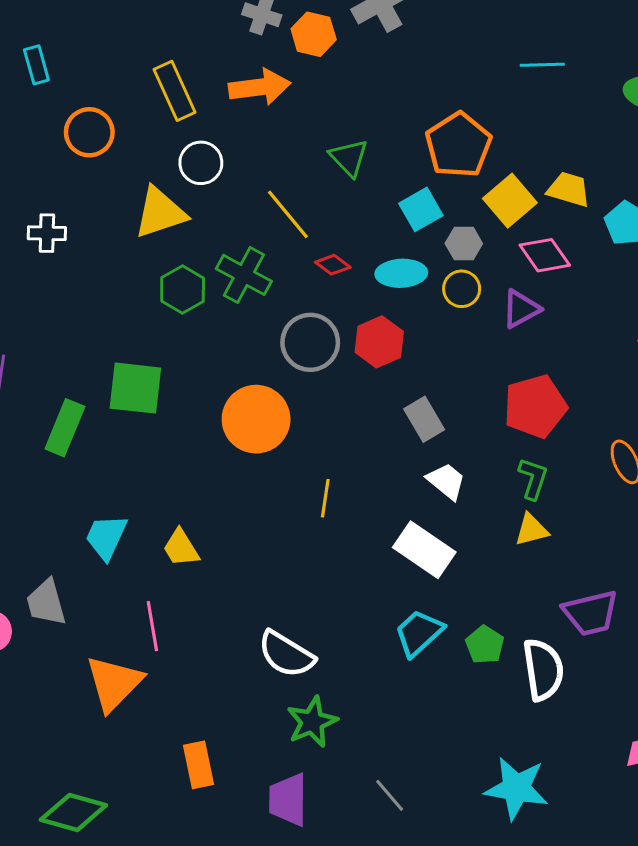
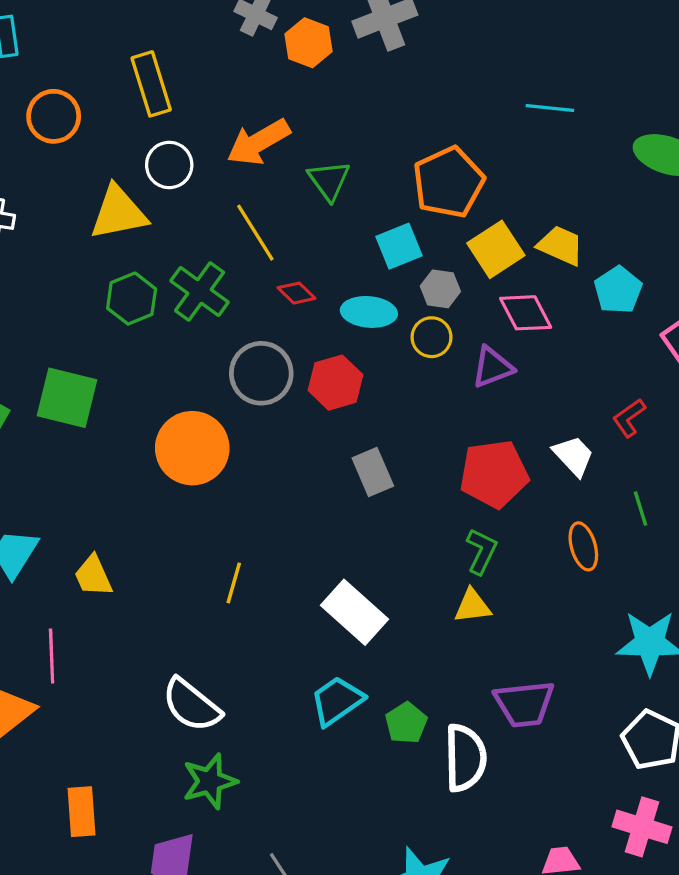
orange arrow: (260, 87) -> (258, 142), moved, turned 150
white trapezoid: (446, 481) -> (573, 456), moved
yellow line: (325, 498) -> (234, 583), moved

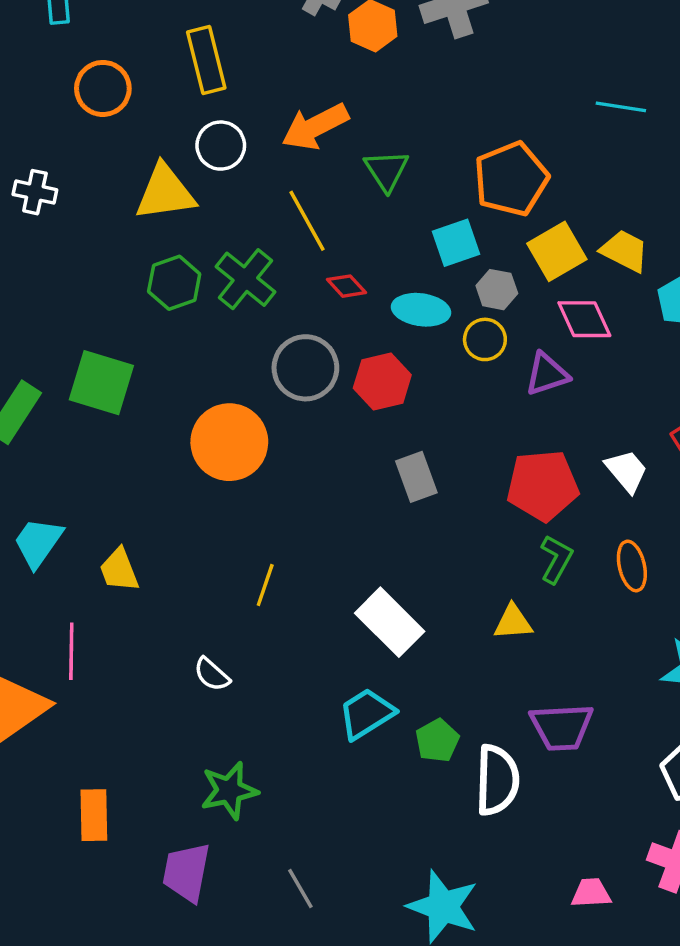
green L-shape: (481, 551) -> (556, 559), moved
white semicircle: (191, 705) -> (212, 674), moved, size x0.6

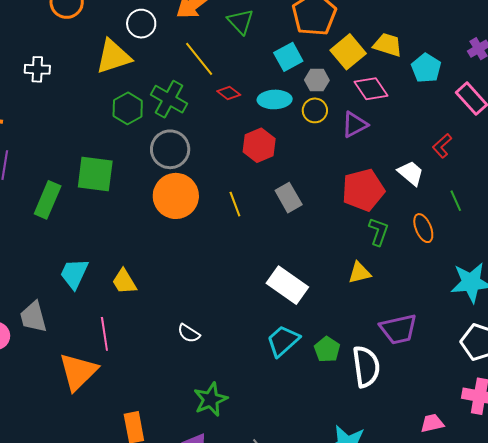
gray circle: (305, 368) -> (170, 149), moved
yellow line: (265, 585) -> (235, 204), moved, turned -30

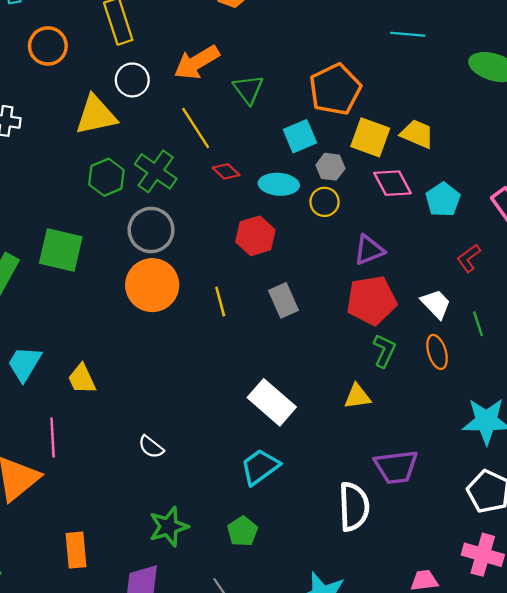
yellow square: (348, 52) -> (370, 137), turned -36
cyan pentagon: (426, 68) -> (443, 200), moved
purple triangle: (355, 125) -> (369, 250), moved
white trapezoid: (411, 173) -> (436, 304), moved
green pentagon: (327, 349) -> (242, 531), moved

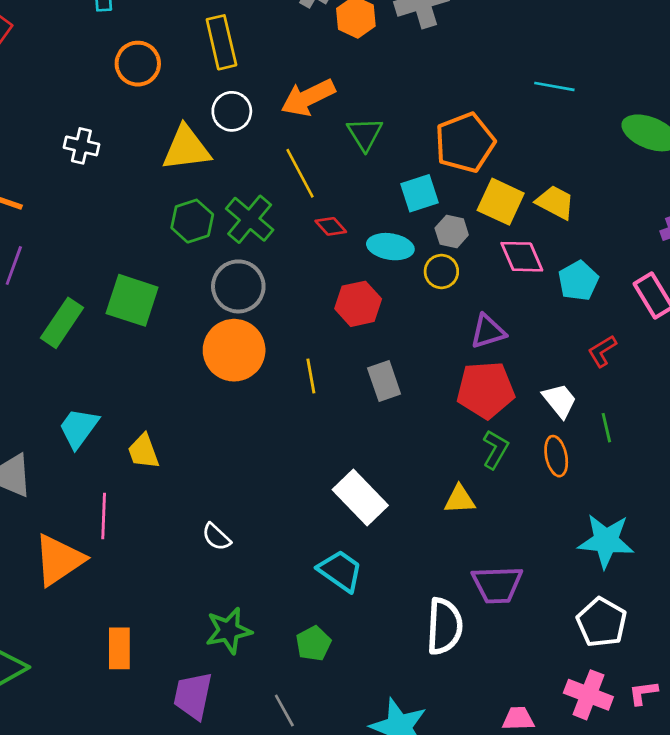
cyan trapezoid: (260, 467) -> (340, 571), turned 66

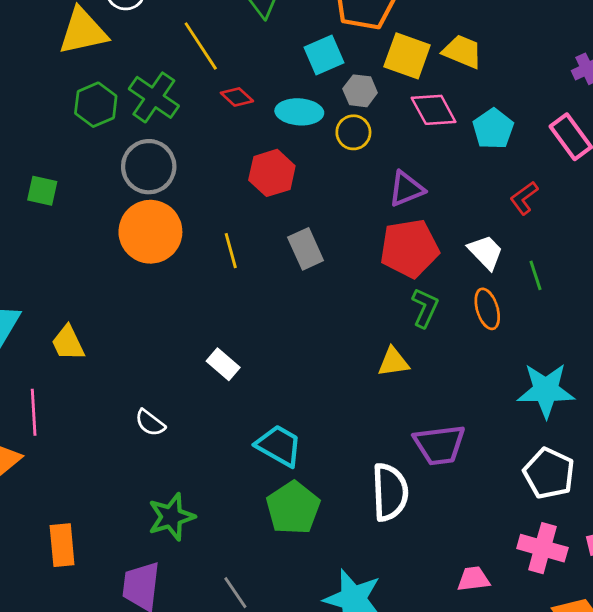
green square: (132, 300) -> (42, 191), size x0.6
white rectangle: (360, 498) -> (223, 364), moved, size x0.6
green pentagon: (313, 643) -> (293, 508), moved, size x1.5

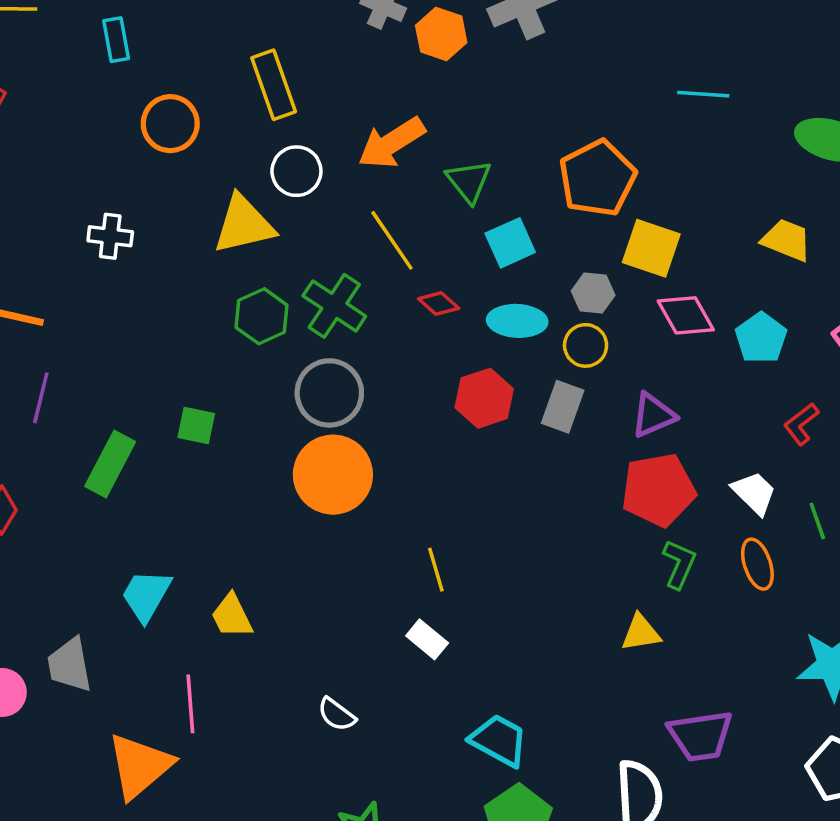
yellow trapezoid: (462, 51) -> (787, 240), moved
cyan square: (324, 55) -> (510, 243), moved
gray rectangle: (306, 249) -> (563, 407), moved, turned 45
yellow line: (231, 251) -> (436, 570), moved

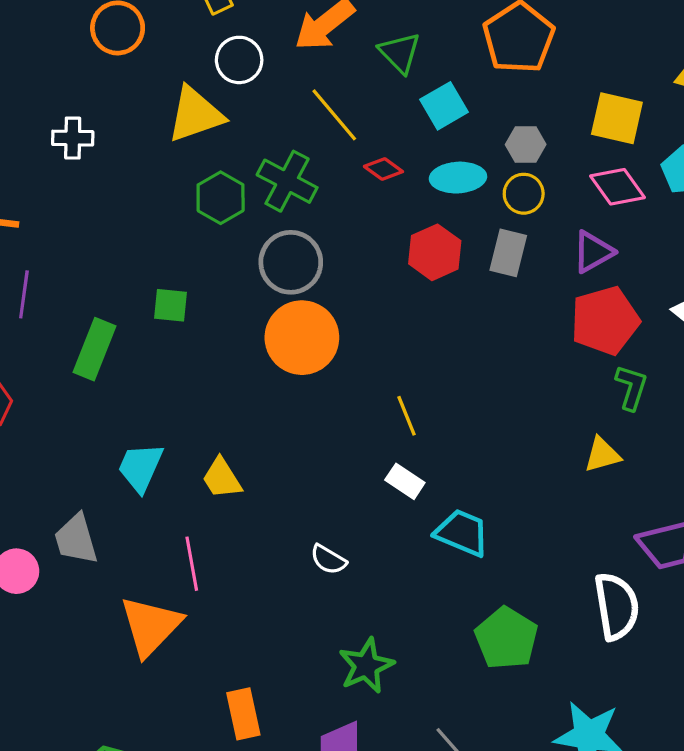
yellow square: (651, 248) -> (617, 118), moved
pink diamond: (686, 315) -> (617, 187), moved
cyan trapezoid: (499, 740) -> (462, 533), moved

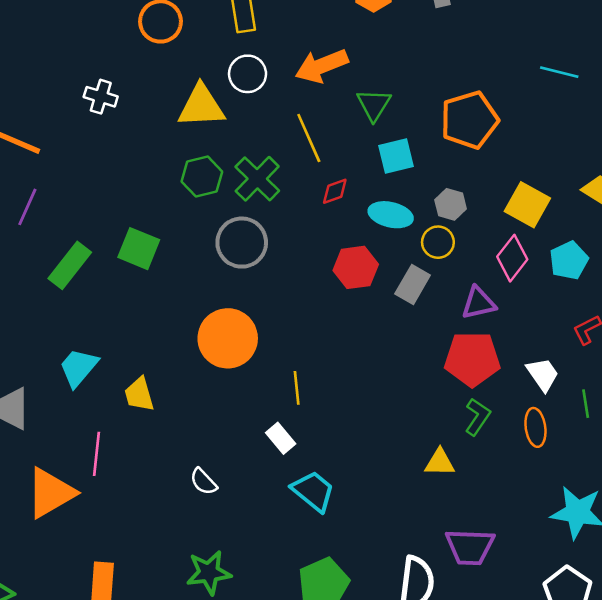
red diamond: (383, 169) -> (335, 191), turned -72
pink diamond: (617, 187) -> (512, 258), turned 57
green square: (171, 305) -> (139, 249), size x1.4
orange circle: (302, 338) -> (228, 338), moved

